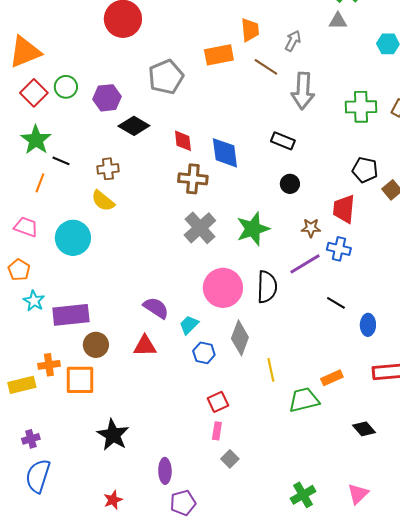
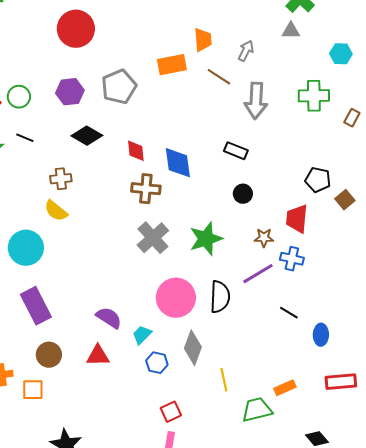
purple hexagon: (107, 98) -> (70, 92), moved
green cross: (361, 107) -> (314, 96), moved
black line: (61, 161) -> (25, 138), moved
purple rectangle: (71, 315) -> (36, 306), moved, turned 69
orange square: (80, 380) -> (33, 390), size x0.7

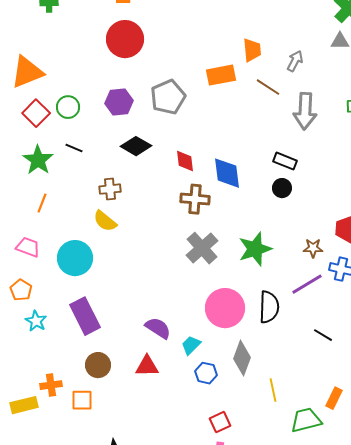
black circle: (243, 194) -> (282, 188), moved
black line: (289, 313) -> (323, 335), moved
orange rectangle: (285, 388) -> (334, 398), turned -40

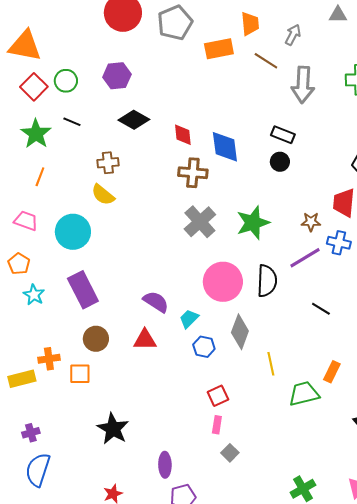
orange triangle: (27, 72) -> (25, 46), turned 33
gray pentagon: (168, 97) -> (175, 23), moved

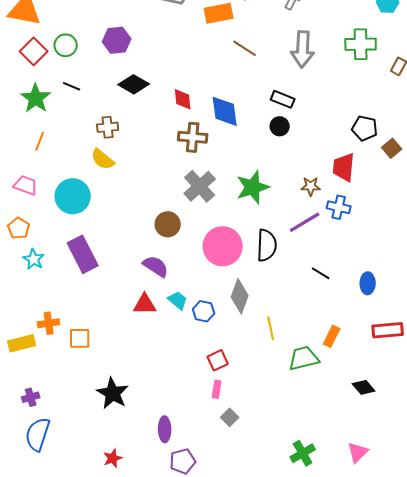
brown line: (266, 61) -> (245, 48), moved
cyan trapezoid: (189, 319) -> (178, 300), moved, turned 85
brown circle: (96, 339) -> (168, 224), moved

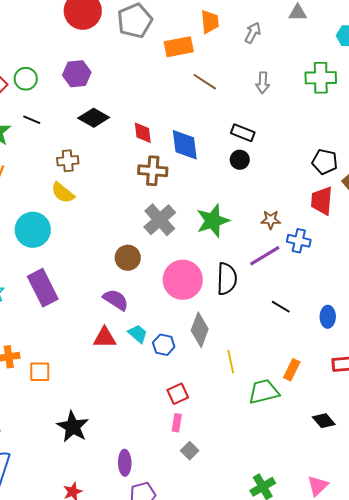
gray arrow: (303, 49) -> (263, 83), size x0.6
red trapezoid: (344, 167) -> (322, 201), moved

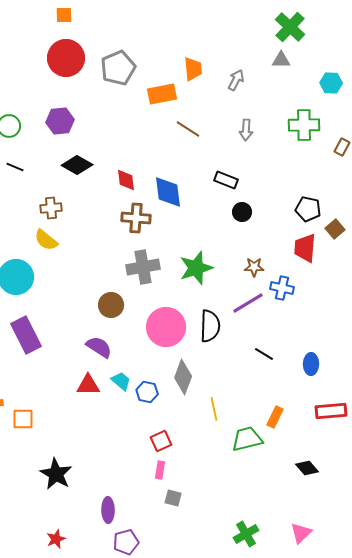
black circle: (240, 160) -> (242, 212), moved
gray cross: (160, 220) -> (143, 267), turned 32
gray square: (190, 451) -> (173, 498), turned -30

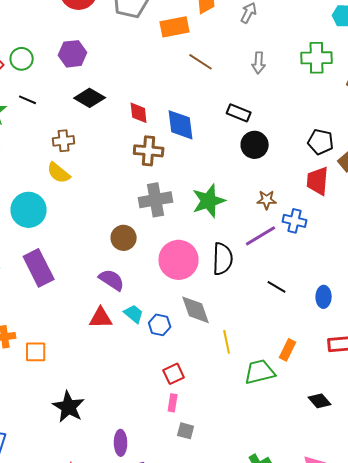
black circle: (242, 212) -> (255, 145), size x1.4
gray diamond: (183, 377) -> (196, 310), turned -40

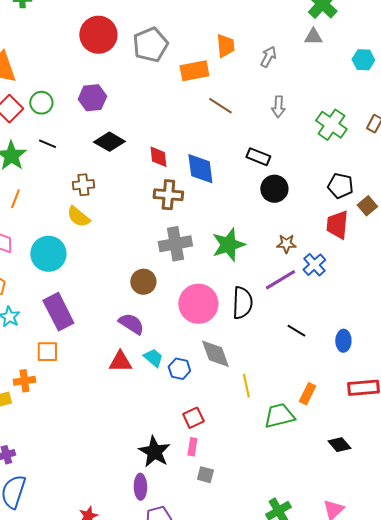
green cross: (317, 58) -> (331, 125), moved, turned 36
blue cross: (295, 221) -> (314, 265), turned 35
orange square: (36, 352) -> (47, 352), moved
black star: (69, 407) -> (154, 452), moved

